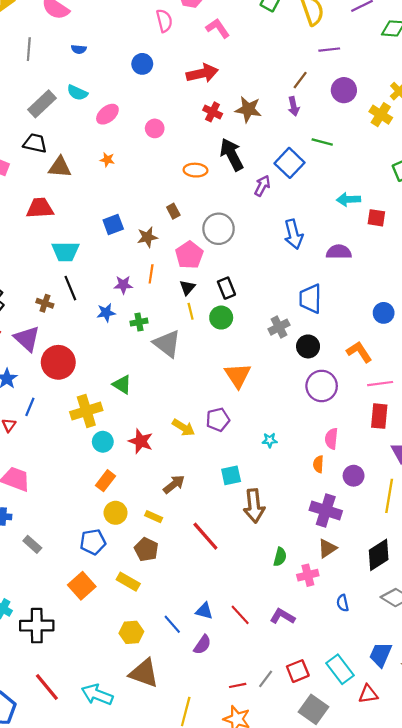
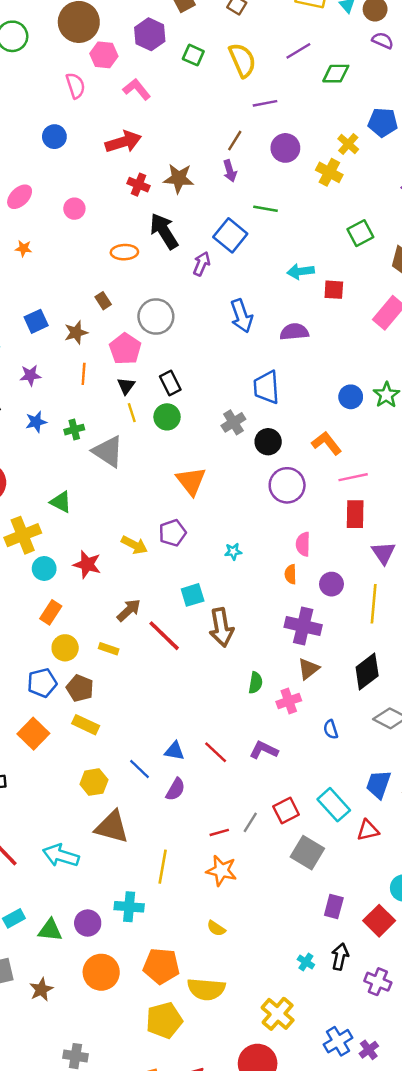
purple star: (123, 285) -> (30, 375), moved
red line: (205, 536) -> (164, 636), moved
brown pentagon: (146, 549) -> (80, 688), moved

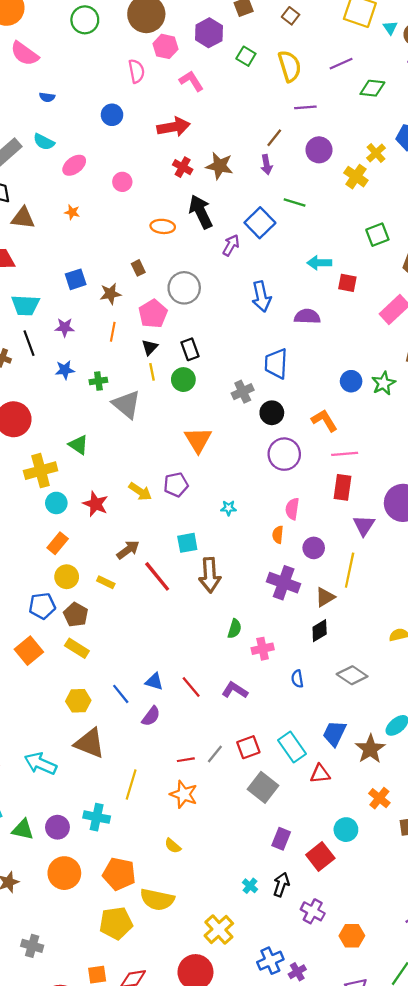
brown triangle: (308, 669) -> (325, 597), moved
black diamond: (367, 672) -> (320, 631), moved, size x0.7

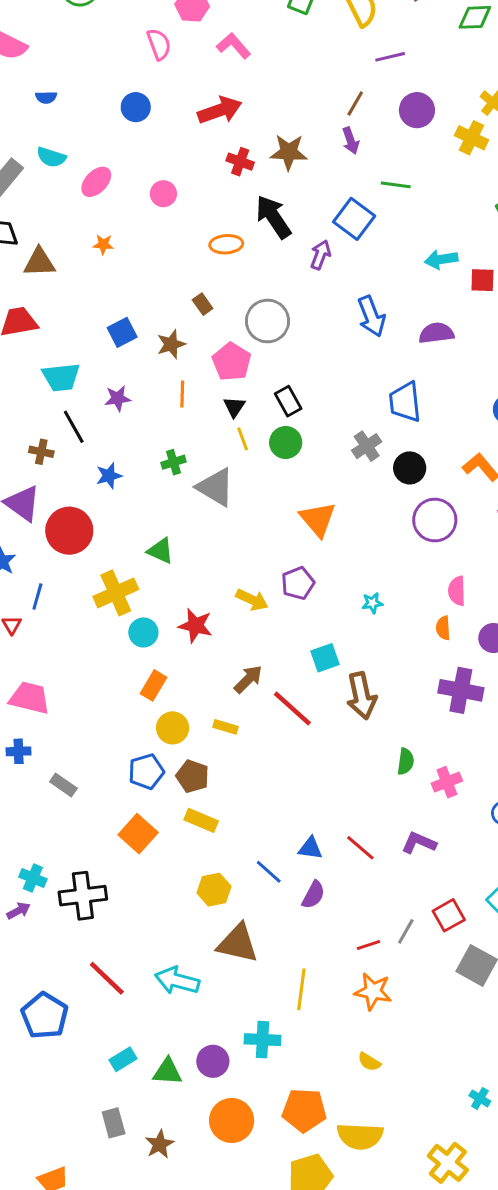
blue star: (65, 370) -> (109, 476), moved

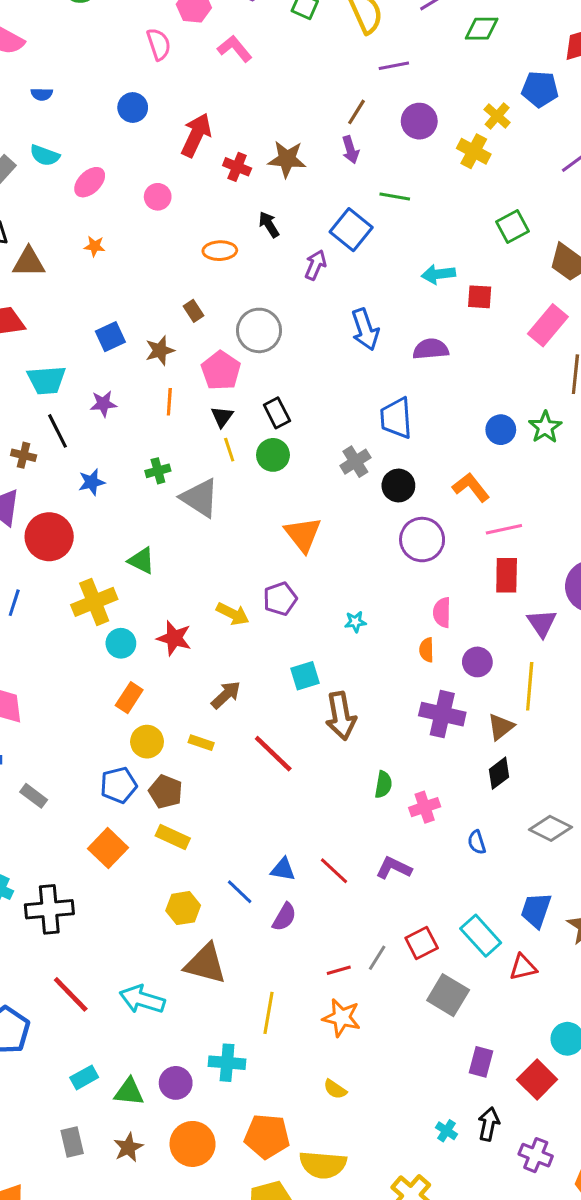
red arrow: (220, 110) -> (196, 135), moved, turned -48
black arrow: (273, 217) -> (269, 224), size x0.6
red line: (292, 709) -> (273, 754), moved
brown star: (160, 1144) -> (128, 1147), moved

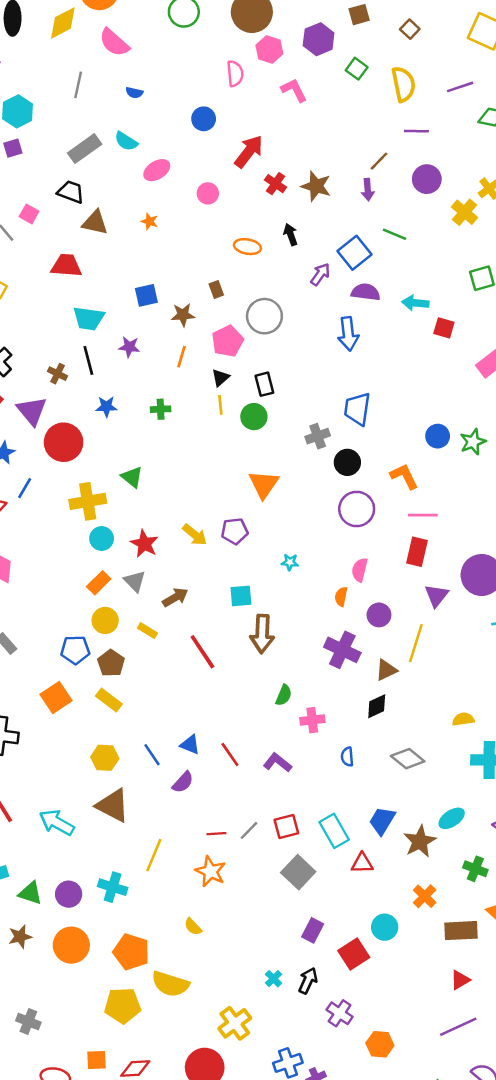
purple semicircle: (431, 349) -> (366, 292), moved
gray triangle: (200, 498) -> (135, 581), moved, size x0.7

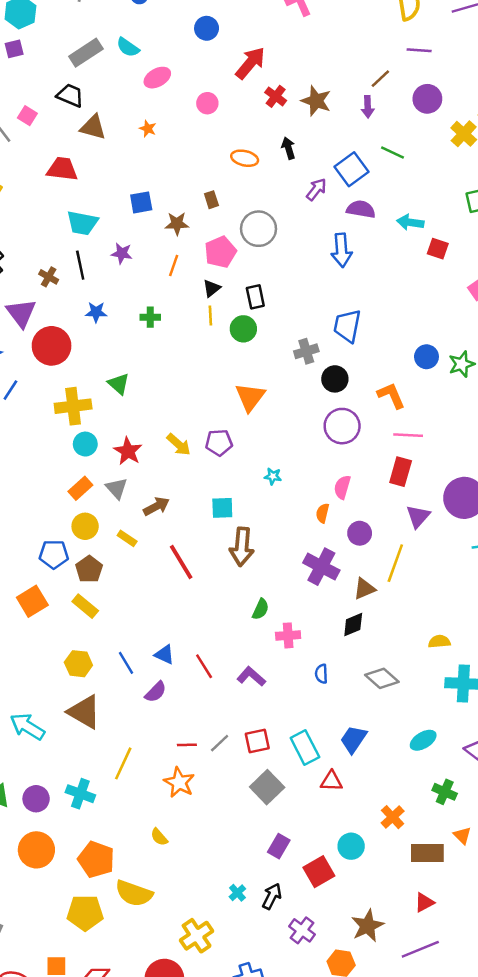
brown star: (420, 841) -> (367, 926), moved

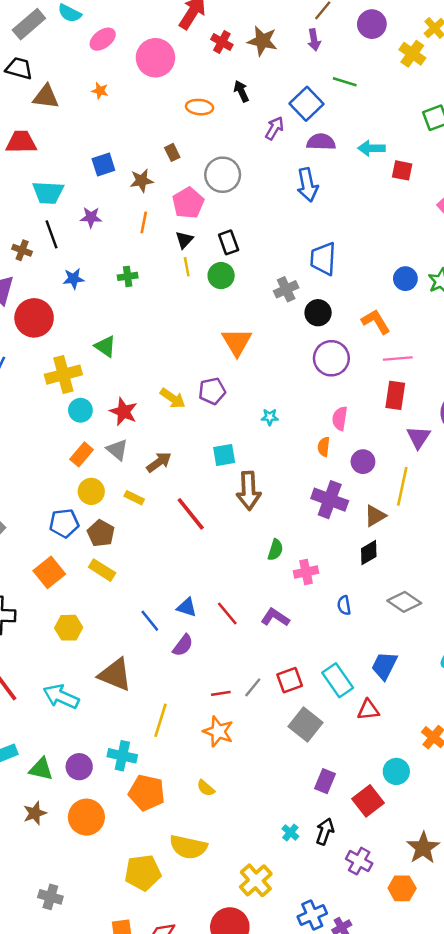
pink circle: (207, 103) -> (155, 58), size x1.8
yellow hexagon: (78, 664) -> (69, 628), moved
orange pentagon: (96, 859) -> (147, 793), moved

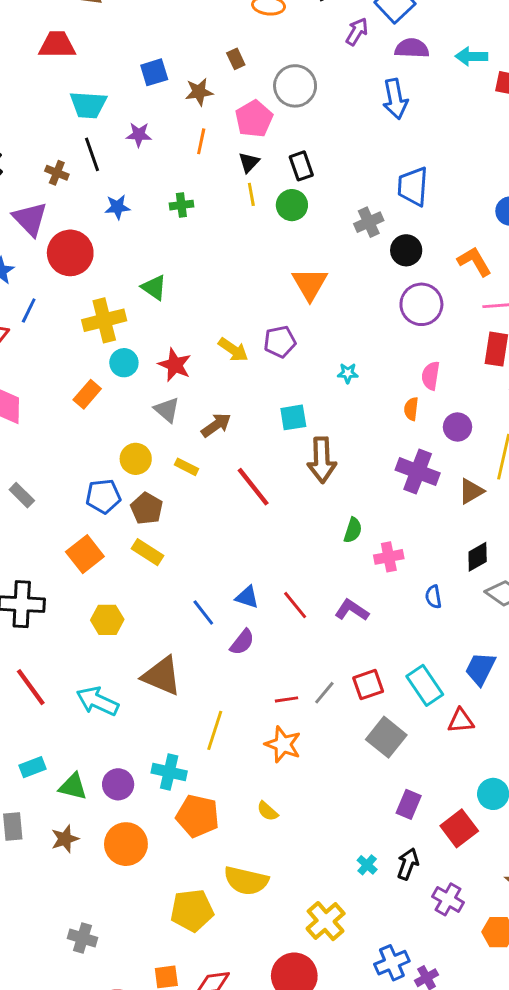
orange rectangle: (82, 454) -> (87, 394), moved
black diamond: (369, 553) -> (478, 557), moved

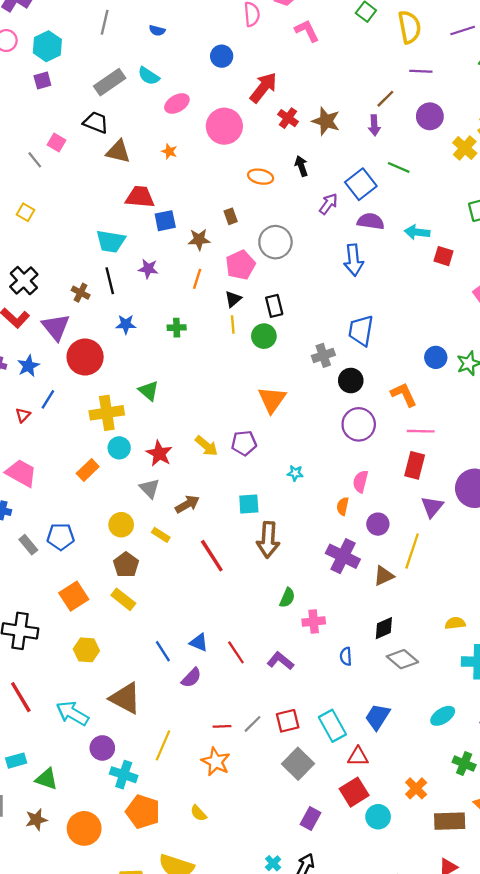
red trapezoid: (57, 45) -> (140, 197), moved
blue pentagon: (103, 496) -> (61, 537), moved
purple circle: (118, 784) -> (102, 748), moved
red square: (459, 828) -> (354, 792), moved

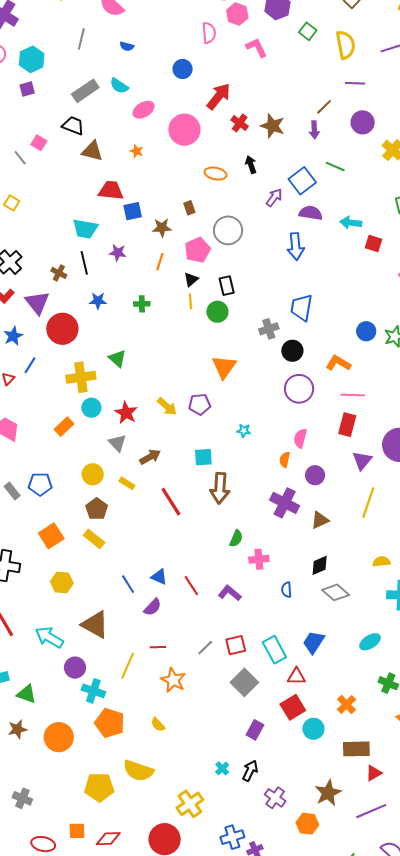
orange L-shape: (404, 395) -> (338, 363), turned -35
yellow line: (412, 551) -> (368, 503), moved
red line: (222, 726) -> (158, 647), moved
brown rectangle: (450, 821) -> (356, 749), moved

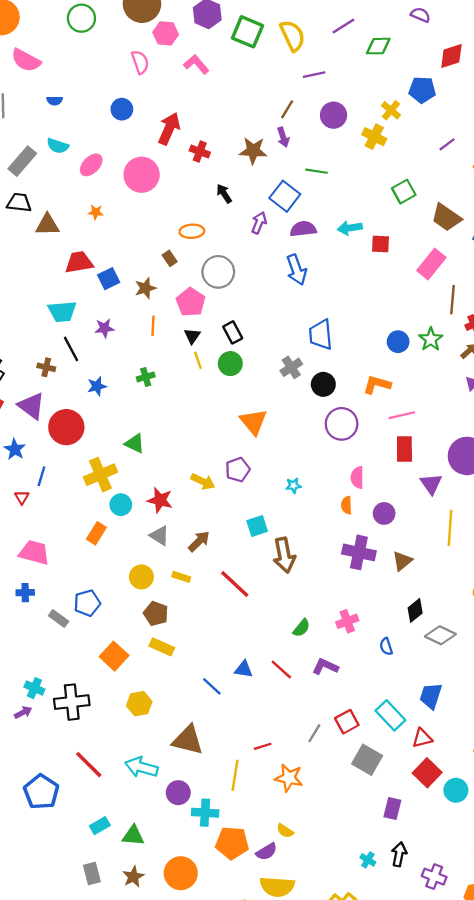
green square: (308, 31) -> (247, 32), size x1.6
brown star: (273, 126) -> (253, 151), moved
orange ellipse: (216, 174) -> (192, 231), moved
green semicircle: (236, 538) -> (301, 628), moved, turned 30
purple semicircle: (153, 607) -> (266, 852), moved, turned 30

